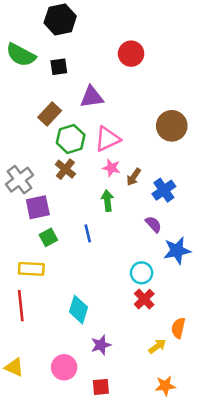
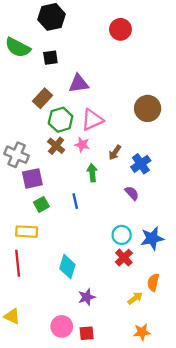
red circle: (131, 54) -> (120, 29), moved
pink star: (111, 168) -> (82, 145), moved
gray cross: (19, 180) -> (17, 155), turned -30
blue star: (177, 250) -> (152, 238), moved
pink circle: (64, 367) -> (62, 326), moved

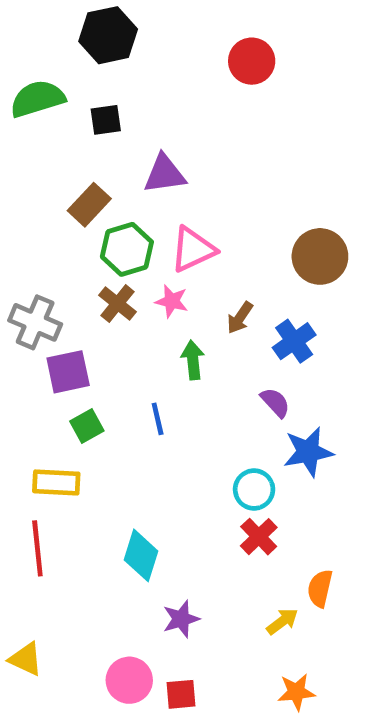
green semicircle: (18, 47) -> (37, 99), turned 135
brown circle: (148, 108) -> (320, 256), moved
blue star: (152, 238) -> (308, 452), moved

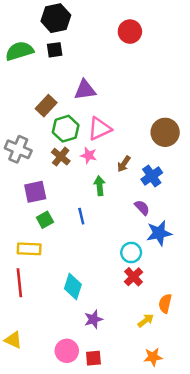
black square: (106, 120) -> (55, 50), moved
gray cross: (35, 322) -> (18, 149), moved

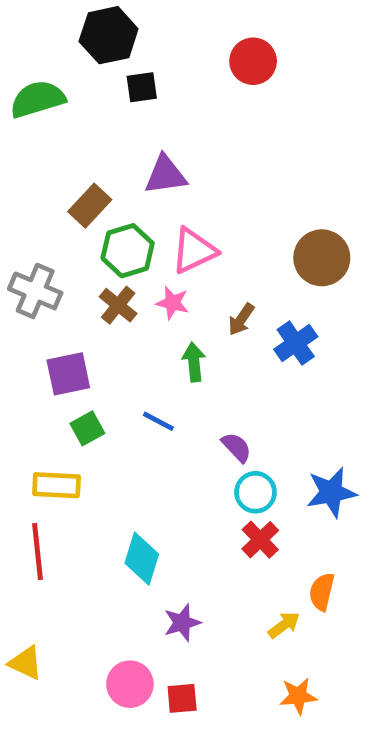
black square: (55, 50) -> (142, 87), moved
purple semicircle: (142, 208) -> (237, 447), moved
blue line: (81, 216) -> (158, 421), turned -49
blue star: (159, 233) -> (331, 492), moved

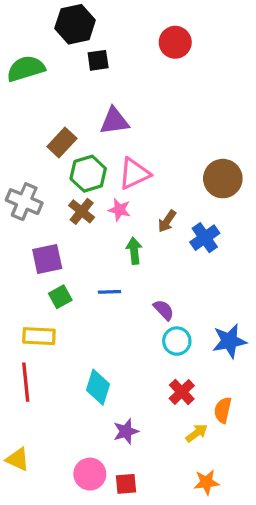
blue line: (158, 421) -> (110, 292), turned -30
red cross: (260, 540) -> (182, 392), moved

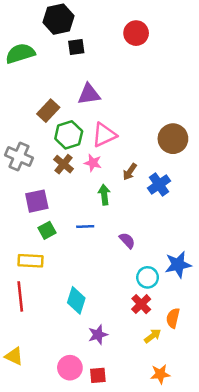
cyan circle: (177, 341) -> (148, 277), moved

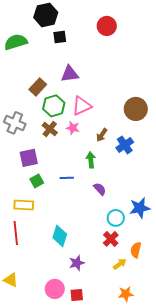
green arrow: (104, 195) -> (91, 160), moved

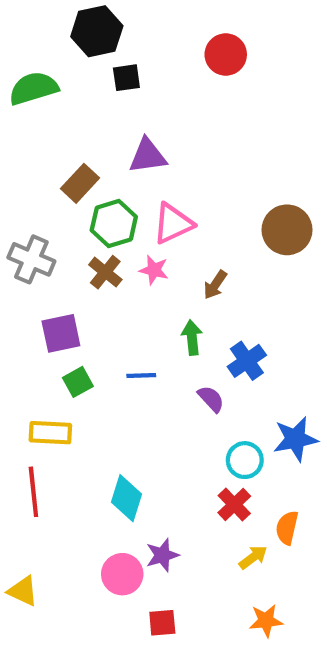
blue cross: (125, 145) -> (247, 361), moved
pink circle: (55, 289) -> (122, 574), moved

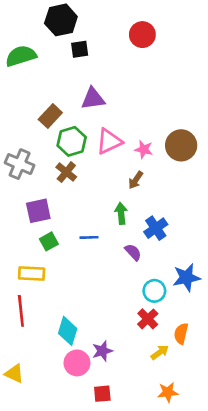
pink star: (154, 270) -> (144, 149), moved
cyan diamond: (126, 498) -> (68, 331), moved

